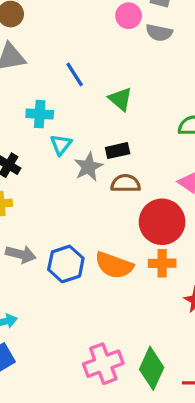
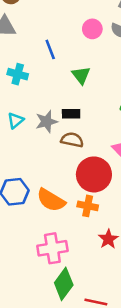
pink circle: (129, 16) -> (92, 29), moved
cyan triangle: (61, 145) -> (16, 121), moved
pink cross: (103, 364) -> (52, 248), moved

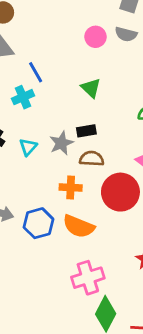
blue line: (50, 49) -> (36, 72), moved
cyan cross: (18, 74) -> (23, 97), turned -30
orange cross: (88, 206) -> (71, 187), moved

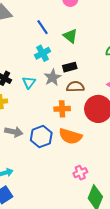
blue line: (36, 72) -> (42, 27), moved
cyan cross: (23, 97) -> (43, 53), moved
pink cross: (88, 278) -> (80, 173), size x0.6

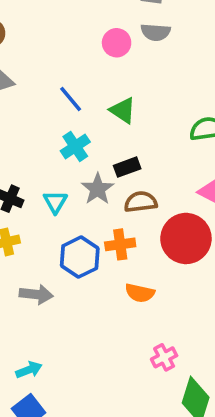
orange semicircle: (70, 136) -> (140, 293), size x0.7
blue hexagon: (41, 137) -> (80, 257), moved

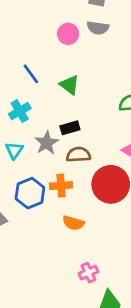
cyan cross: (75, 146) -> (20, 111), moved

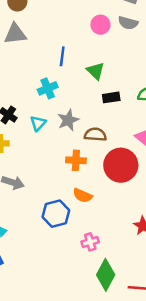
blue line: (31, 74) -> (62, 56), turned 36
black rectangle: (70, 128) -> (111, 97), moved
blue hexagon: (30, 193) -> (56, 214), moved

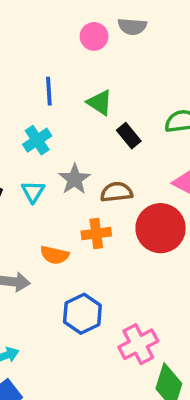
black rectangle: (111, 97) -> (129, 136), turned 70
orange semicircle: (83, 195) -> (55, 255), moved
pink cross: (90, 242) -> (138, 344), size x1.5

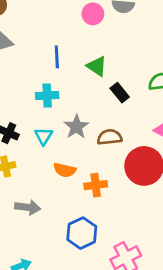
cyan cross: (37, 140) -> (47, 96), turned 30
orange cross: (96, 234) -> (96, 185), moved
orange semicircle: (55, 255) -> (65, 170), moved

